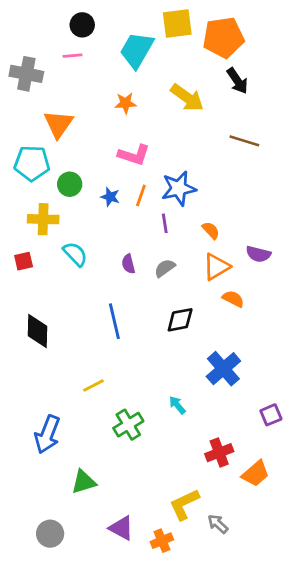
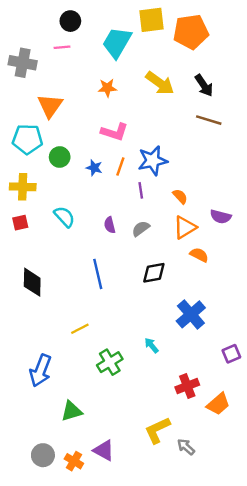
black arrow: (237, 81) -> (204, 85), moved
yellow cross: (43, 219) -> (23, 187), moved
orange cross: (162, 541) -> (74, 461), moved, turned -36

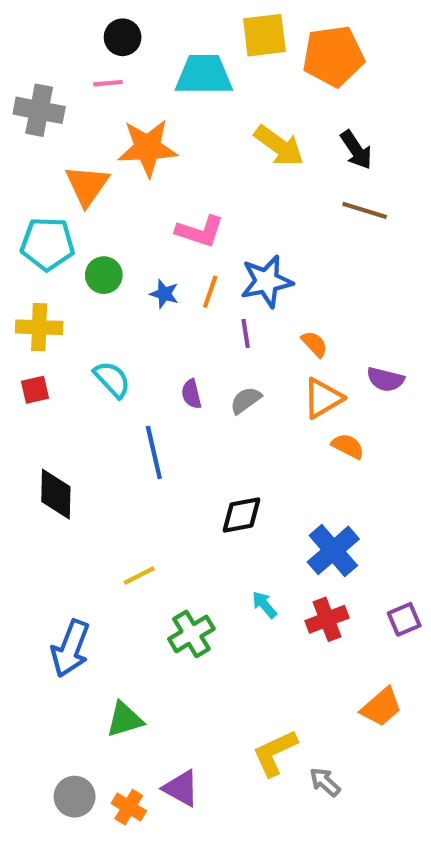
cyan trapezoid: (117, 43) -> (204, 75), turned 60
orange star: (107, 88) -> (148, 148), moved, size x1.8
black diamond: (154, 273) -> (241, 515), moved
blue line: (98, 274) -> (154, 452), moved
red cross: (187, 386) -> (327, 619), moved

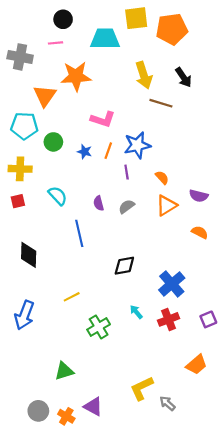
yellow arrow: (279, 146) -> (144, 75), turned 36
brown line: (365, 210) -> (161, 103), moved
orange semicircle: (348, 446) -> (200, 232), moved
blue arrow: (70, 649) -> (24, 315), moved

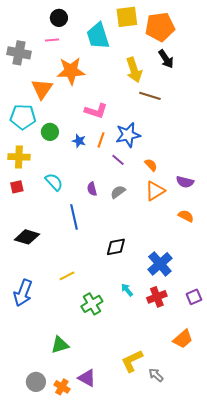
cyan trapezoid: (105, 39) -> (98, 36), turned -108
black arrow: (184, 77) -> (166, 59), moved
purple line: (127, 172) -> (118, 160), turned -40
black diamond: (29, 255) -> (27, 237), turned -75

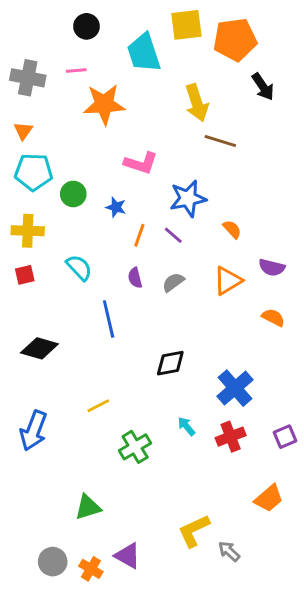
pink line: (52, 40) -> (76, 70), moved
black arrow: (166, 59) -> (263, 87), moved
orange triangle: (42, 89) -> (23, 131), moved, size x0.6
orange line: (101, 140) -> (139, 235), moved
orange semicircle: (151, 165) -> (232, 229), moved

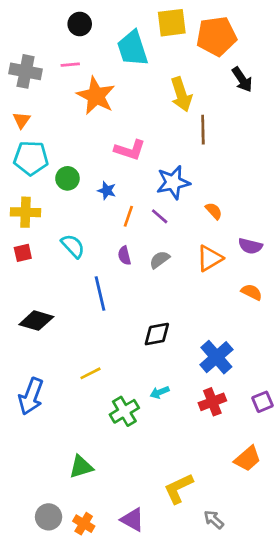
orange star: (104, 104) -> (96, 96), turned 30
brown line: (220, 141) -> (203, 130), turned 72
cyan arrow: (186, 426) -> (160, 392), moved, turned -72
gray arrow: (229, 551) -> (214, 520), moved
purple triangle: (128, 556) -> (132, 520), moved

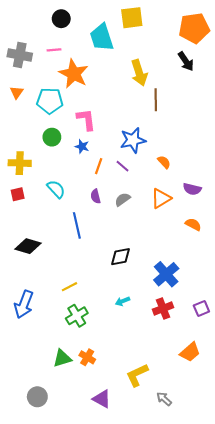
orange pentagon: (216, 36) -> (194, 28), moved
pink L-shape: (130, 150) -> (86, 119), moved, turned -115
cyan pentagon: (31, 158) -> (50, 101), moved
green cross: (124, 411) -> (77, 316), moved
orange cross: (84, 524) -> (87, 357), moved

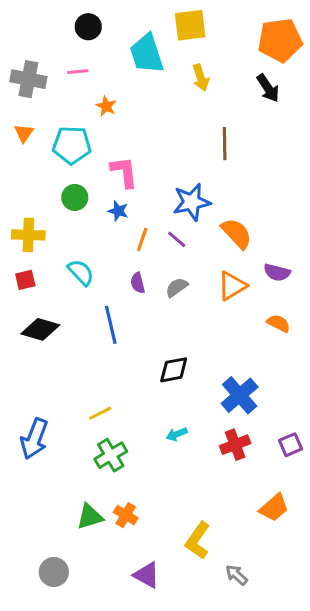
yellow arrow: (139, 73) -> (201, 78), moved, size x0.7
orange star: (74, 74) -> (106, 106), size x0.5
orange semicircle: (164, 162) -> (237, 233), size x1.6
black diamond: (28, 246) -> (40, 329), moved
yellow L-shape: (137, 375) -> (198, 541), turned -30

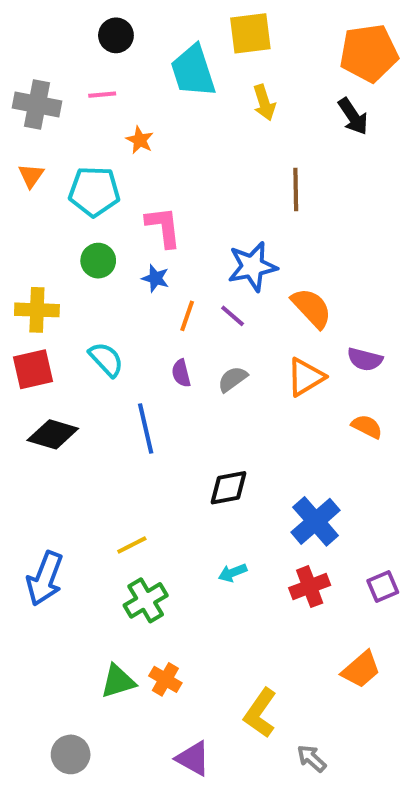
red square: (25, 280) -> (33, 369), size x1.5

